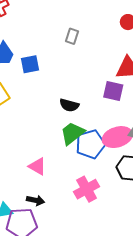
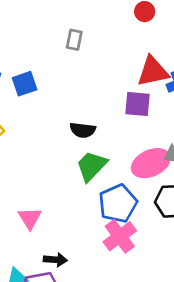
blue pentagon: (90, 144) -> (118, 203), moved
pink triangle: (37, 166) -> (30, 218), moved, turned 36

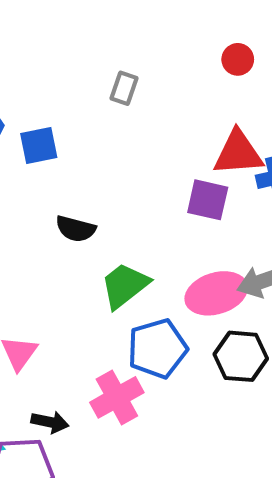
black semicircle: (83, 130) -> (76, 229), moved
pink cross: (120, 236) -> (117, 397), moved

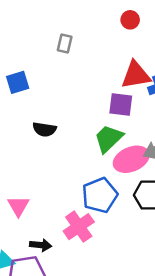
green trapezoid: (125, 286) -> (108, 139), moved

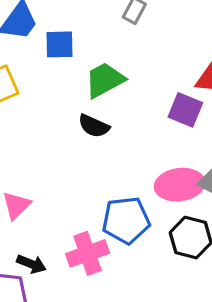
black semicircle: (44, 129) -> (94, 126), moved
green trapezoid: (108, 139) -> (105, 80), moved

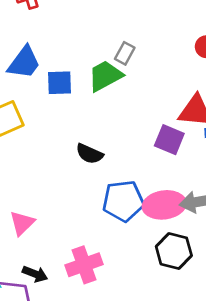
green trapezoid: (105, 80) -> (105, 76), moved
blue pentagon: (126, 220) -> (123, 201), moved

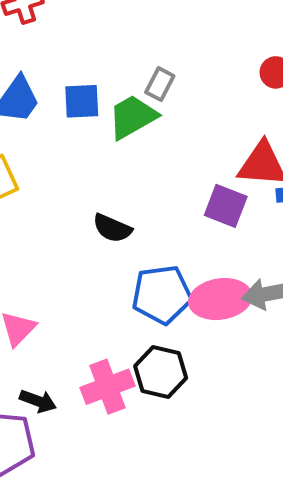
blue square: (60, 83) -> (82, 101), moved
black hexagon: (174, 251) -> (161, 372), moved

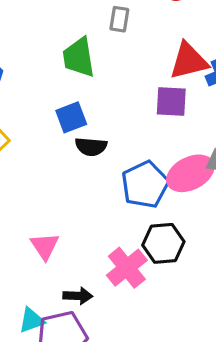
gray rectangle: (160, 84) -> (119, 19), moved
blue square: (82, 101) -> (71, 117), moved
green trapezoid: (133, 117) -> (79, 57), turned -51

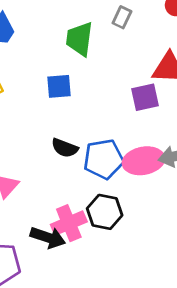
purple square: (171, 102) -> (145, 97), turned -32
black semicircle: (91, 147) -> (65, 148), moved
black arrow: (78, 296) -> (48, 237), moved, size x1.4

